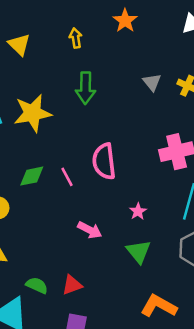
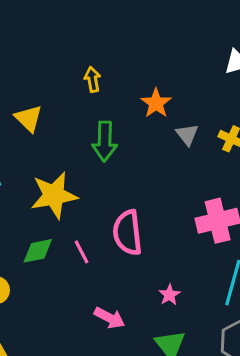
orange star: (125, 21) -> (156, 103), moved
yellow triangle: (19, 45) -> (29, 118), moved
yellow star: (33, 113) -> (54, 195), moved

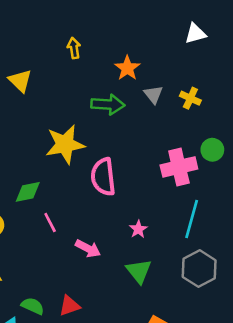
green arrow: (105, 141) -> (108, 104), moved, turned -88
yellow star: (54, 195) -> (65, 144), moved
pink line: (82, 252) -> (50, 223), moved

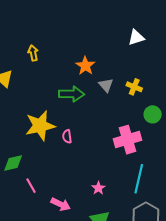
yellow arrow: (74, 48) -> (33, 53), moved
green circle: (212, 150) -> (153, 114), moved
pink semicircle: (103, 177) -> (67, 136), moved, size x0.5

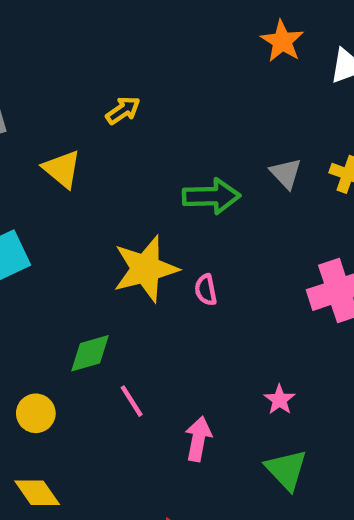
yellow arrow: (33, 53) -> (123, 110), turned 70
orange star: (85, 66) -> (282, 41), moved
pink arrow: (61, 204) -> (198, 439), turned -102

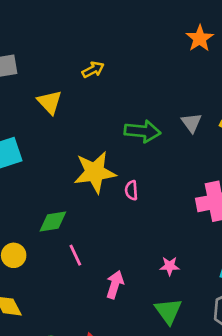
pink star: (279, 400) -> (170, 266), turned 30

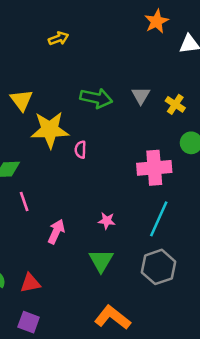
yellow triangle: (50, 102) -> (21, 100), moved

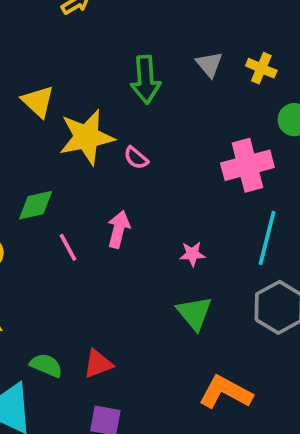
green arrow: (96, 98) -> (146, 80), turned 84
pink semicircle: (80, 150) -> (136, 158), turned -42
pink arrow: (56, 232) -> (119, 229), moved

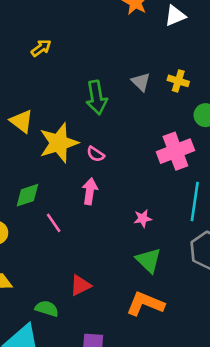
pink arrow: (119, 229) -> (90, 191), moved
red triangle: (98, 364) -> (80, 285), moved
orange L-shape: (226, 392) -> (145, 304), moved

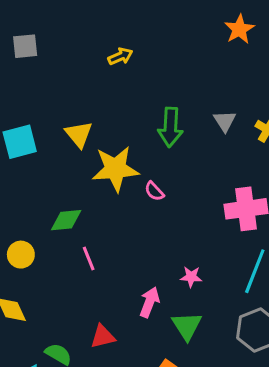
pink arrow: (90, 191) -> (149, 302), moved

